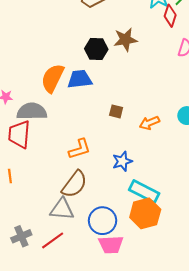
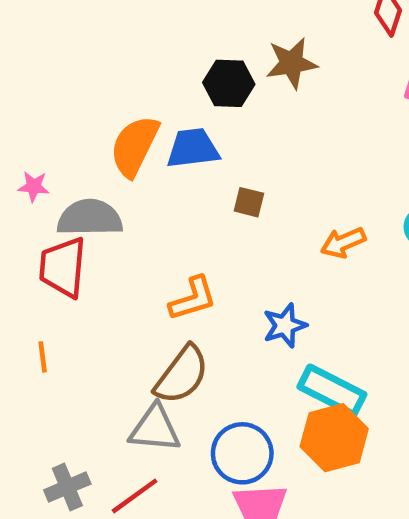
brown square: (116, 111) -> (249, 202), moved

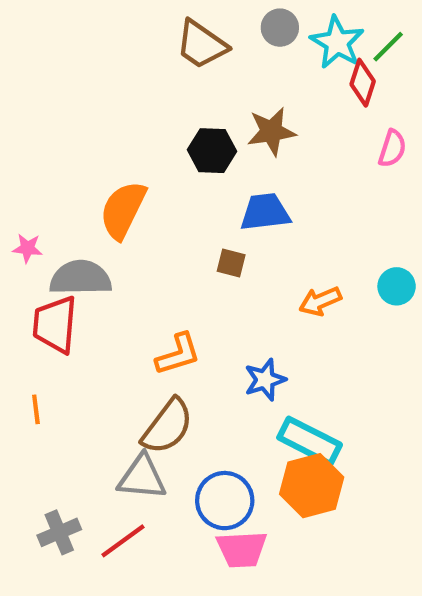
blue trapezoid: (193, 148) -> (265, 212), moved

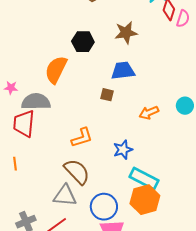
pink semicircle: (392, 148) -> (183, 19), moved
black hexagon: (212, 151) -> (83, 42), moved
brown semicircle: (167, 426) -> (77, 172), turned -80

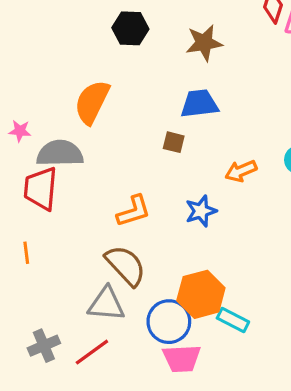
black hexagon: (83, 42) -> (130, 28), moved
blue star: (123, 150) -> (201, 211), moved
cyan rectangle: (144, 179) -> (233, 320), moved, size x0.7
orange hexagon: (145, 200) -> (201, 294), moved

